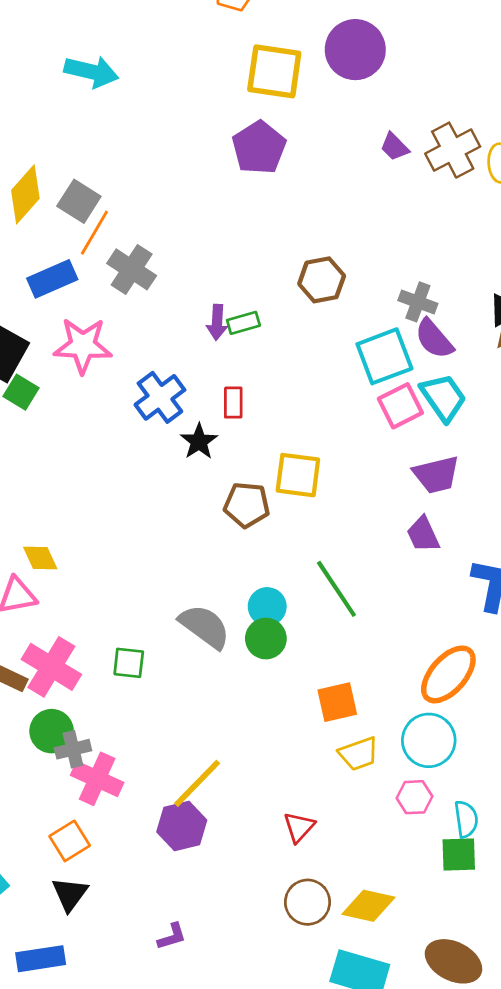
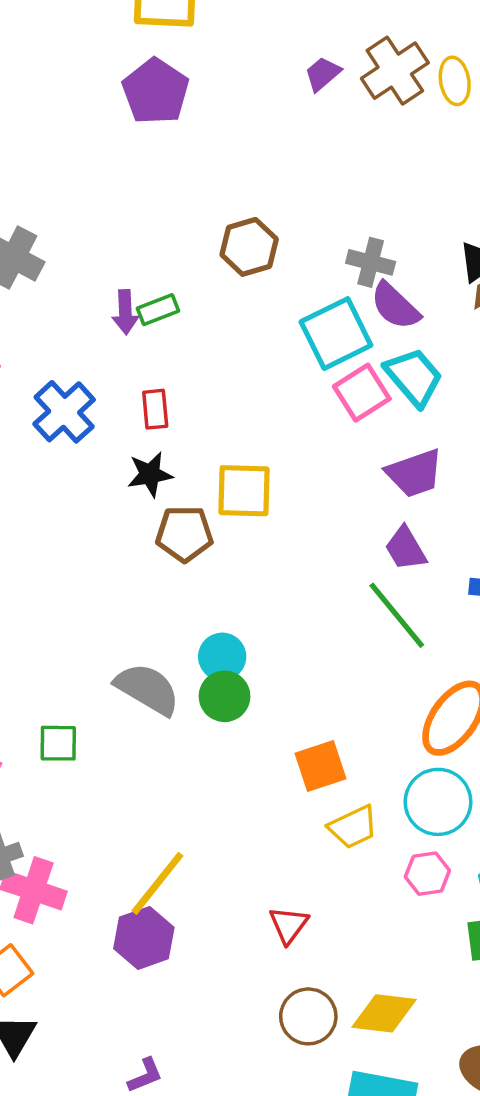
purple trapezoid: (394, 147) -> (323, 74), turned 100
black star: (199, 441) -> (150, 474), moved, turned 30
green line: (336, 589) -> (397, 615), moved

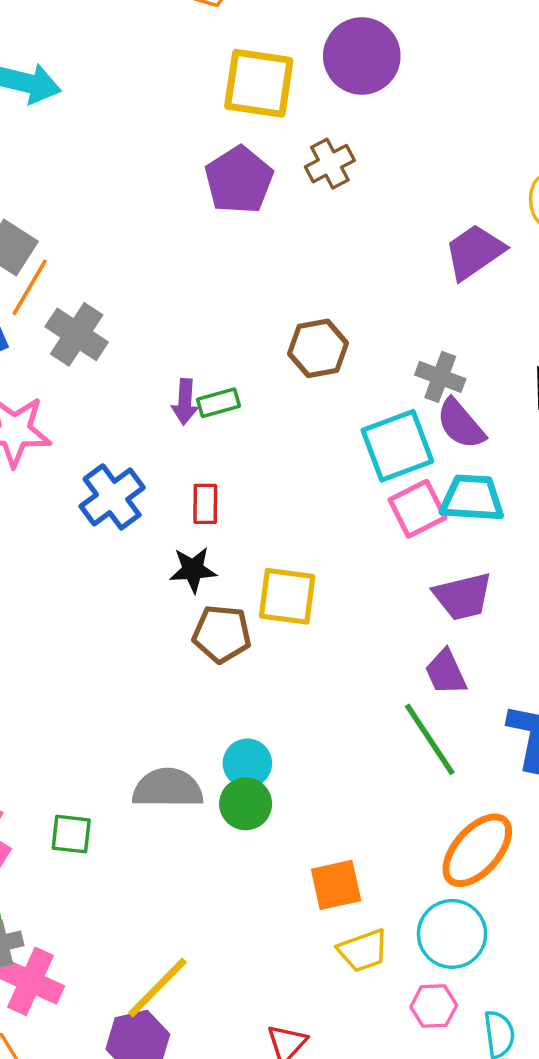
brown cross: (395, 71) -> (330, 164), moved, size x0.7
purple trapezoid: (323, 74) -> (474, 252), moved, size x1.6
cyan trapezoid: (414, 377) -> (472, 498), turned -52
gray semicircle: (147, 689) -> (168, 788), turned -36

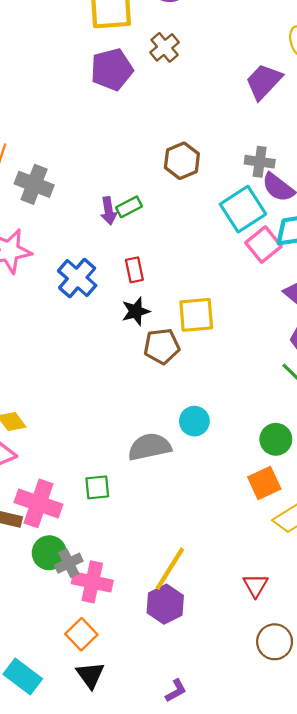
purple pentagon: (239, 180) -> (112, 69), turned 30
green circle: (246, 804) -> (276, 439), moved

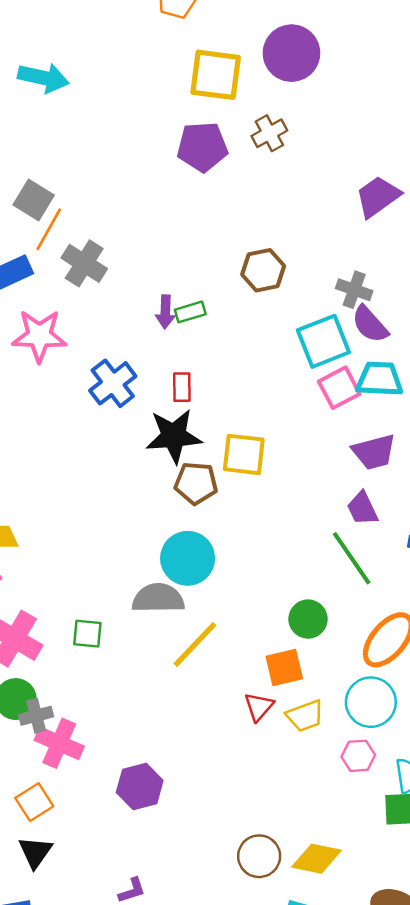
black star: (136, 311) -> (174, 436), size x1.6
cyan circle: (194, 421) -> (188, 558), moved, size x1.5
yellow line: (170, 569) -> (195, 644), moved
red triangle: (256, 585) -> (259, 707), moved

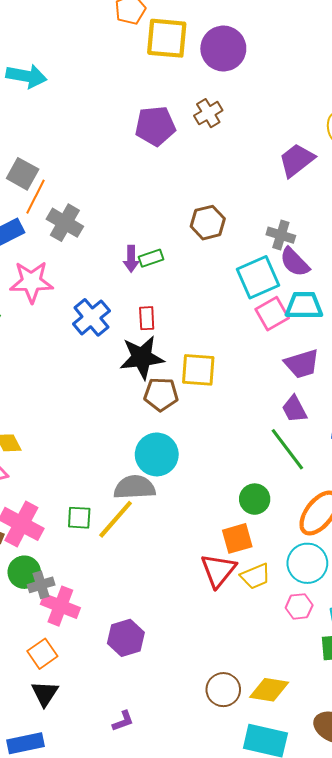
yellow square: (216, 75) -> (167, 38), moved
yellow line: (195, 644) -> (116, 519), moved
red triangle: (259, 707) -> (218, 570), size x1.5

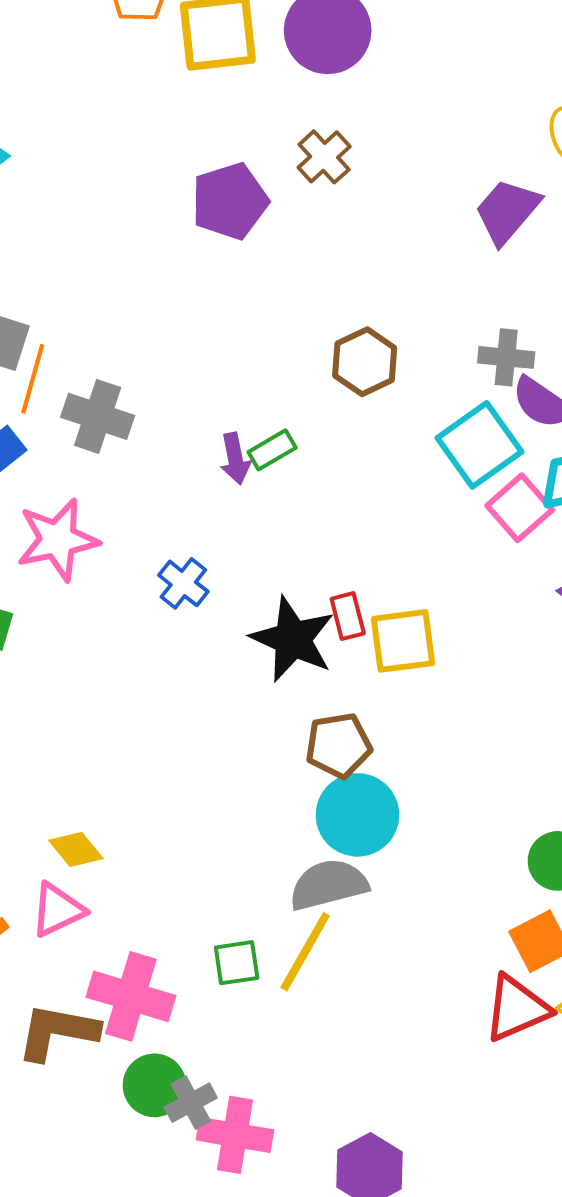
blue cross: (91, 317) -> (183, 583), size x0.7
red rectangle: (147, 318) -> (348, 616), moved
black star: (142, 357) -> (293, 639), turned -30
brown pentagon: (161, 394) -> (338, 745), moved
red triangle: (218, 570) -> (517, 1008), turned 39

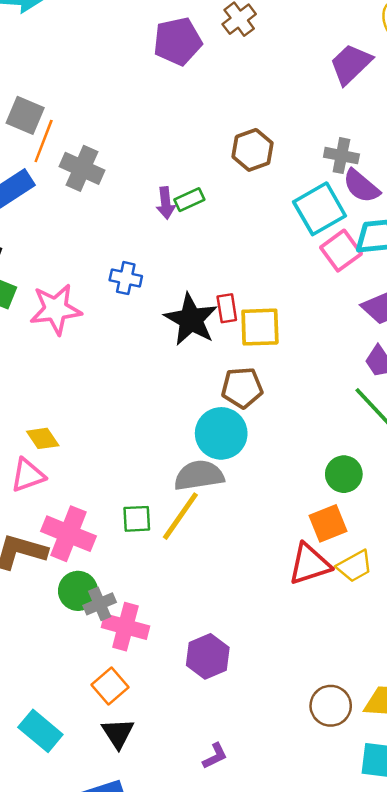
pink star: (58, 540) -> (56, 309), moved
blue cross: (183, 583) -> (126, 278), turned -32
brown pentagon: (338, 745) -> (242, 388), moved

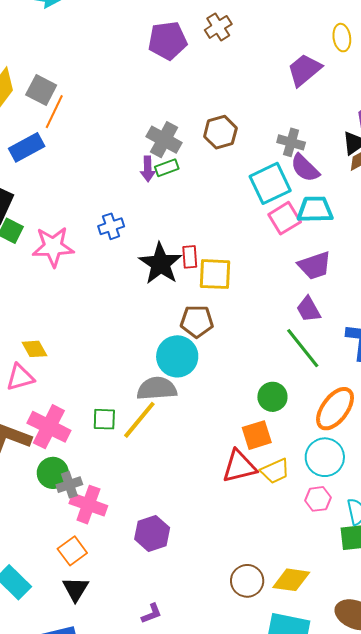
gray cross: (82, 168) -> (164, 140), moved
blue cross: (126, 278) -> (111, 226), turned -35

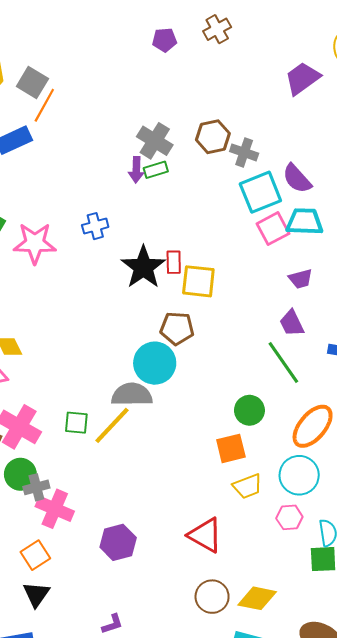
purple pentagon: (168, 41) -> (165, 40), size x0.6
gray cross: (291, 142) -> (244, 152), moved
purple trapezoid: (314, 266) -> (301, 279), size x0.7
red triangle: (239, 466) -> (205, 535), moved, turned 39

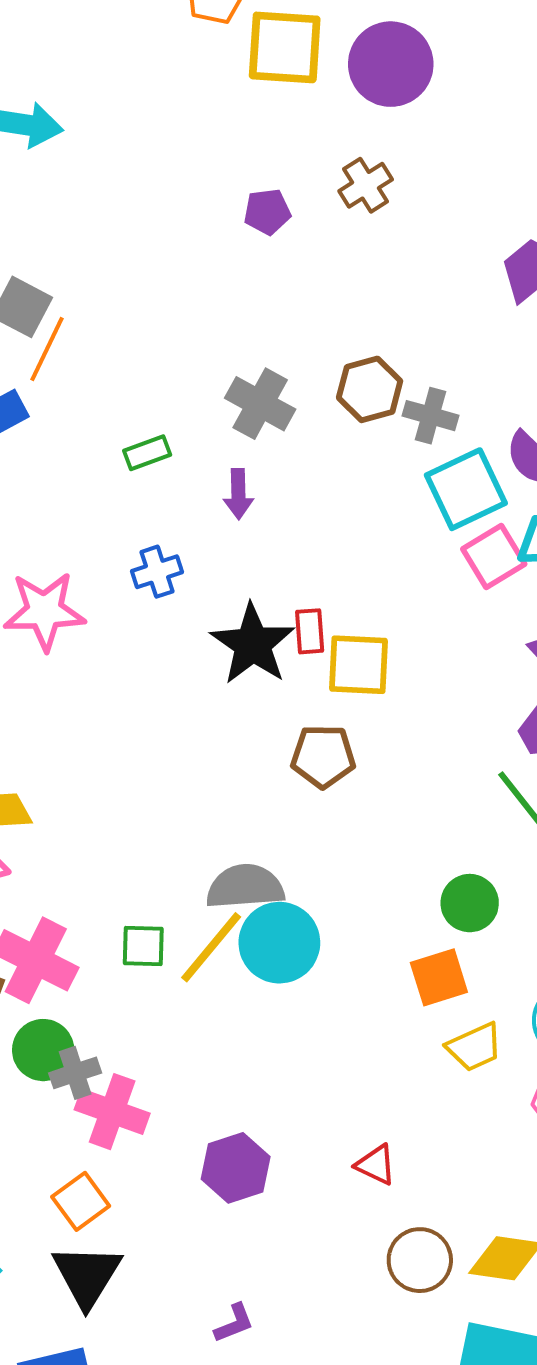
purple arrow: (136, 170) -> (238, 494), moved
green rectangle: (156, 170) -> (147, 453), moved
cyan circle: (155, 363) -> (279, 943), moved
red triangle: (205, 535) -> (376, 1165), moved, size x0.6
black triangle: (36, 594) -> (87, 1275), size x1.4

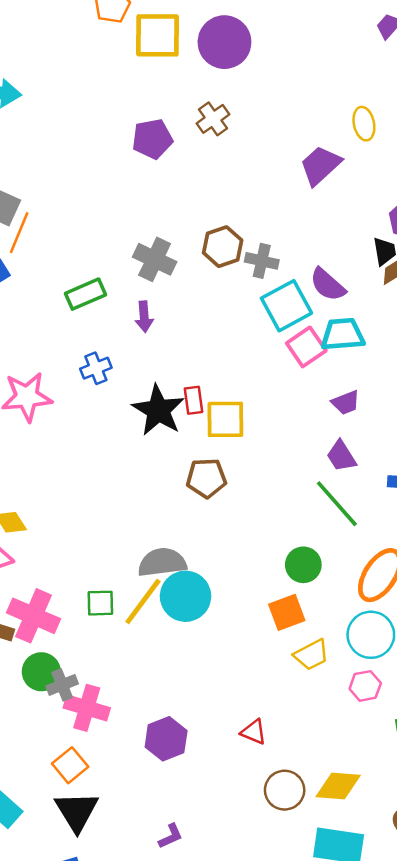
purple pentagon: (267, 212) -> (152, 139), size x1.4
green rectangle: (147, 453) -> (86, 294), size x1.4

